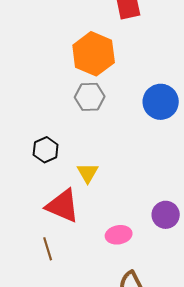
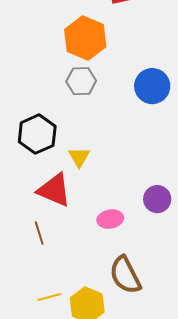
black hexagon: (46, 150) -> (37, 134), size x1.5

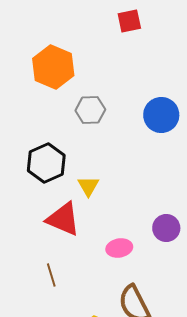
orange hexagon: (85, 38) -> (53, 67), moved
brown line: (39, 233) -> (51, 275), moved

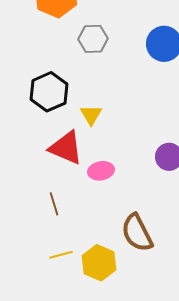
pink ellipse: (119, 248) -> (101, 171), moved

